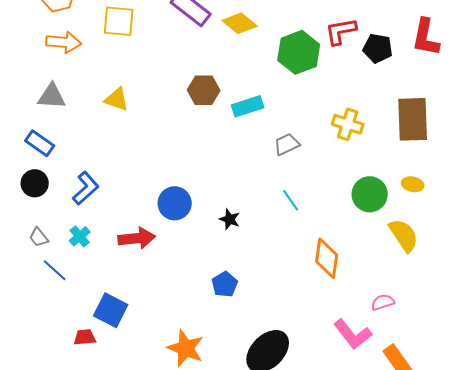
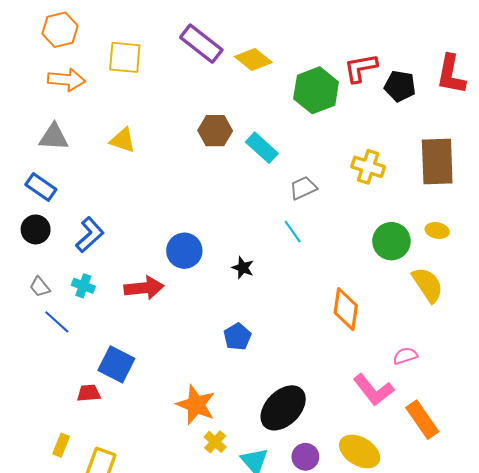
cyan rectangle: (248, 106) -> (262, 148), turned 60
cyan line: (291, 200) -> (293, 232), moved
cyan cross: (80, 236) -> (83, 286), turned -30

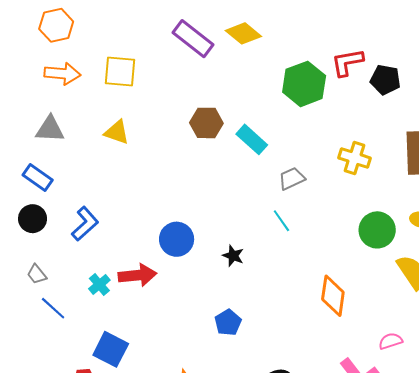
yellow square: (125, 57) -> (120, 72), moved
yellow diamond: (253, 59) -> (243, 33), moved
cyan cross: (83, 286) -> (99, 284), moved, turned 30

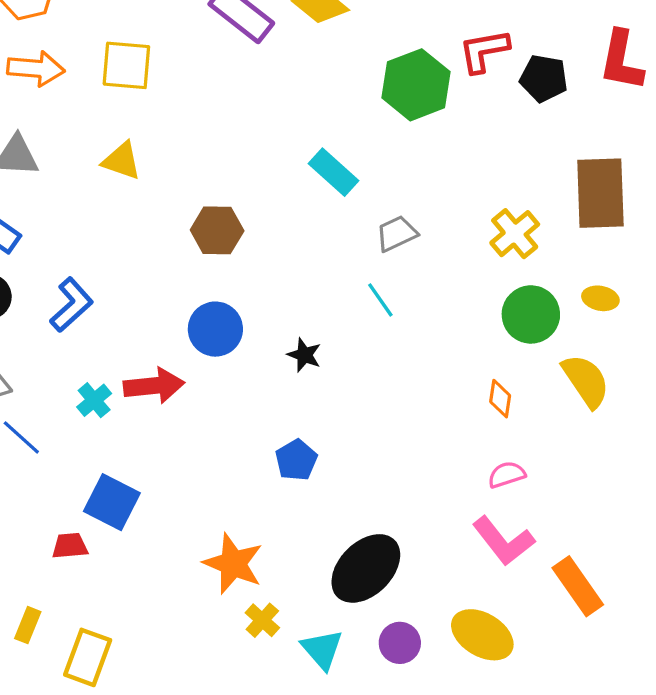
brown hexagon: (206, 123) -> (217, 230), moved
yellow cross: (355, 158) -> (515, 234), moved, turned 32
orange diamond: (333, 296) -> (500, 399), moved, size x0.6
pink semicircle: (391, 341) -> (507, 475), moved

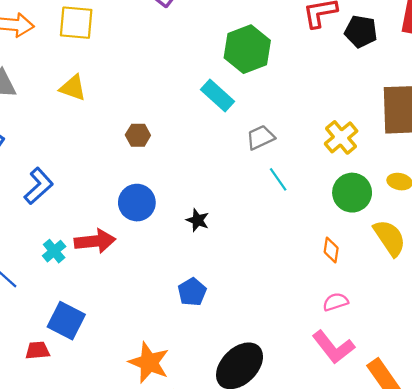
green hexagon: (416, 85) -> (247, 49), moved
brown hexagon: (217, 230) -> (138, 135), size x0.7
cyan line: (380, 300) -> (278, 179), moved

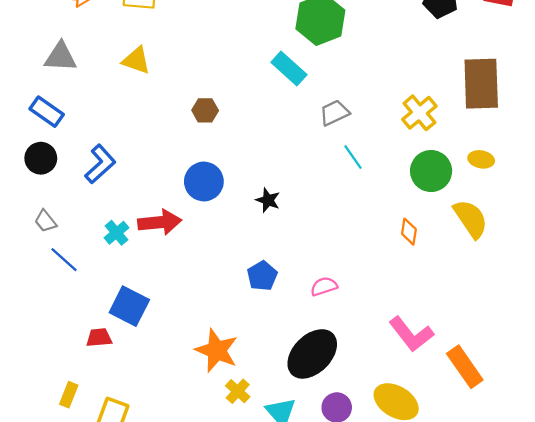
pink semicircle: (336, 302) -> (324, 286), moved

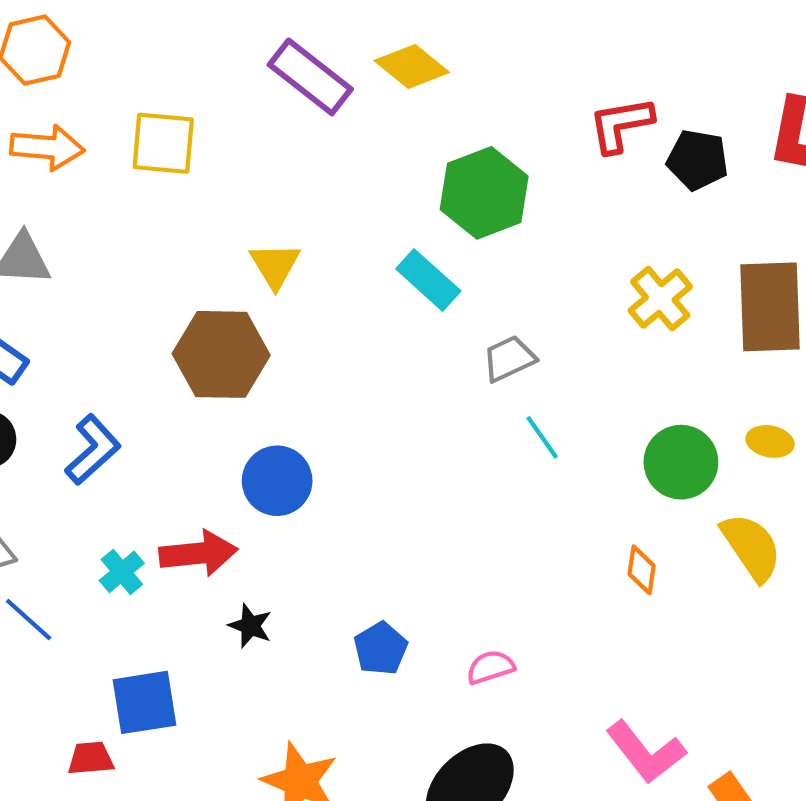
yellow triangle: (136, 60) -> (275, 265), moved, turned 40
brown hexagon: (205, 110) -> (221, 354), moved, size x2.0
yellow cross: (419, 113) -> (660, 299), moved
black star: (268, 200) -> (250, 626), moved
blue square: (129, 306) -> (145, 702), turned -36

